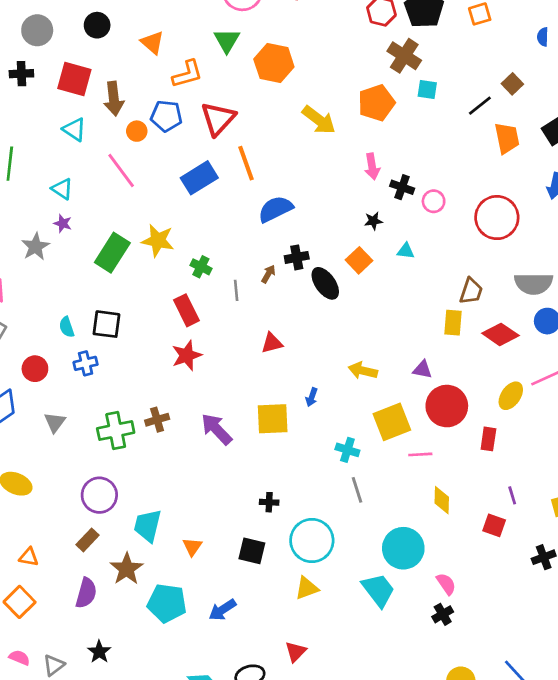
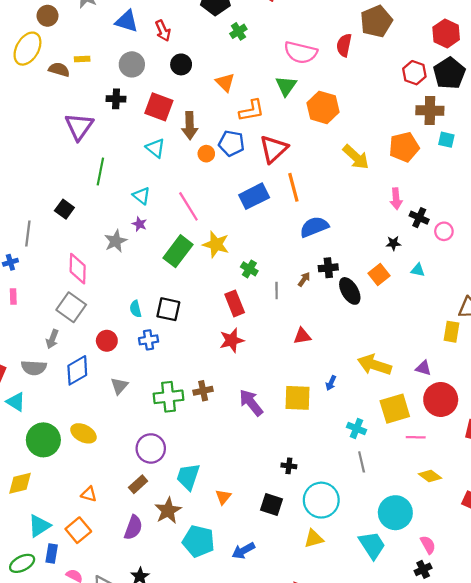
brown cross: (404, 56) -> (430, 110), turned -36
pink line: (121, 171) -> (188, 206), moved
yellow arrow: (363, 371) -> (374, 365), size x1.4
yellow diamond: (442, 500) -> (430, 476), turned -60

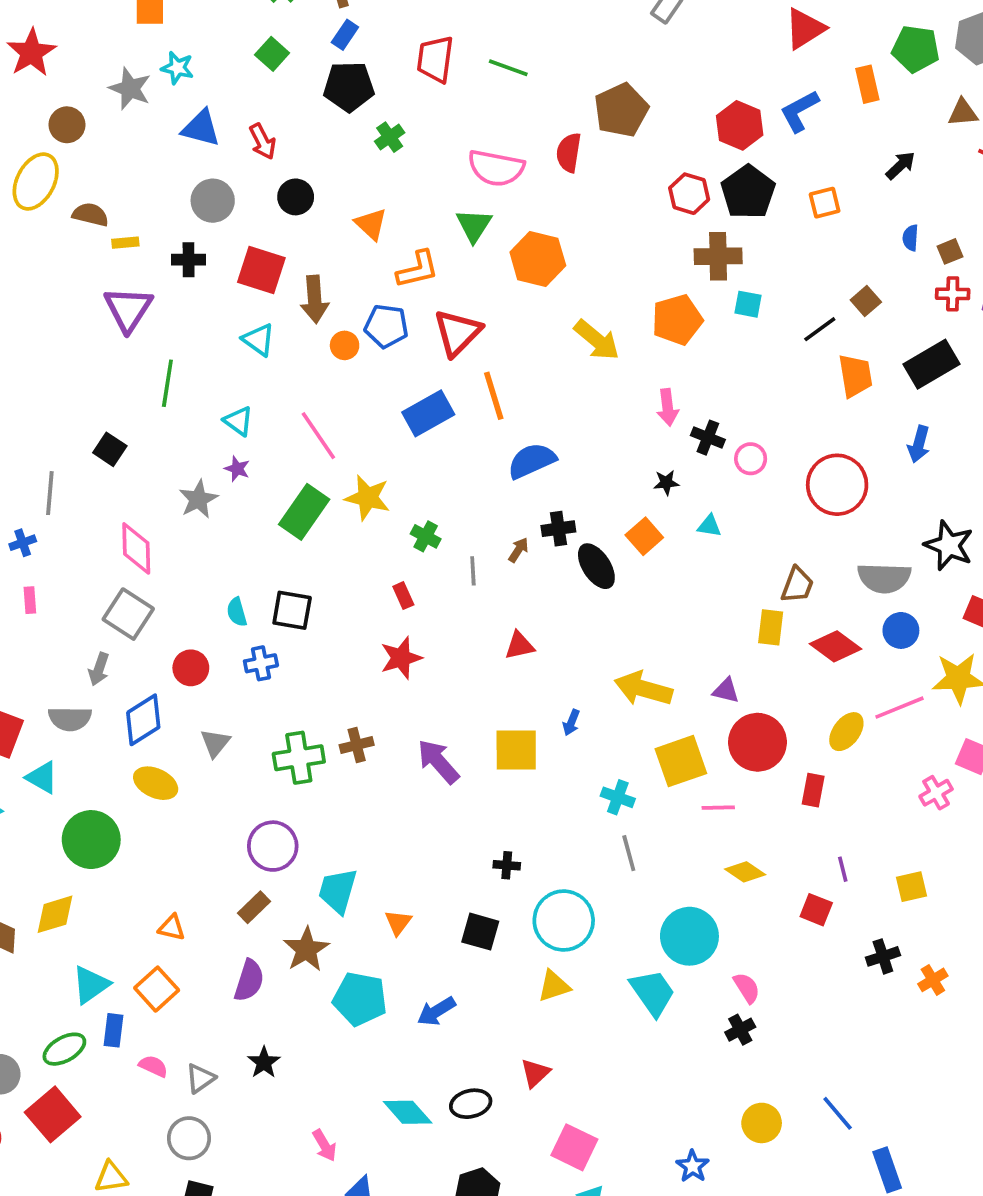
yellow rectangle: (82, 59) -> (125, 243), moved
red rectangle: (235, 303) -> (403, 596), size x0.6
yellow ellipse: (83, 433) -> (156, 783), moved

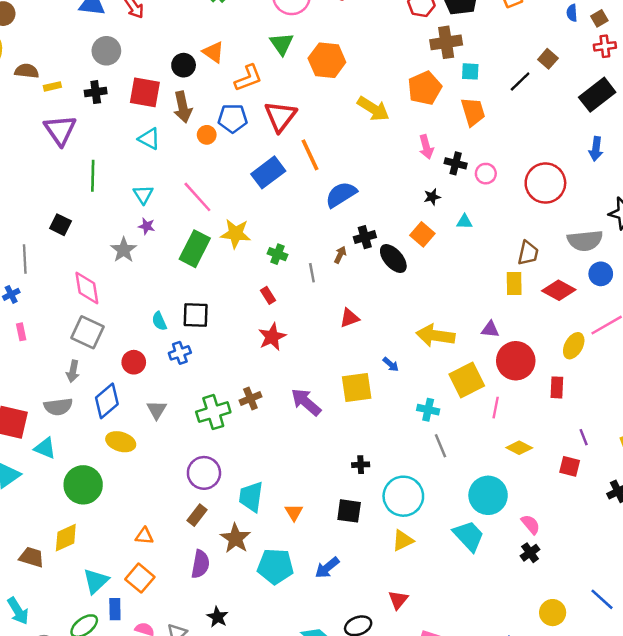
black circle: (296, 197) -> (184, 65), moved
orange trapezoid: (855, 376) -> (473, 112), moved
cyan triangle: (238, 421) -> (143, 194), turned 30
blue arrow: (571, 723) -> (391, 364), turned -63
pink line: (718, 808) -> (496, 408), turned -70

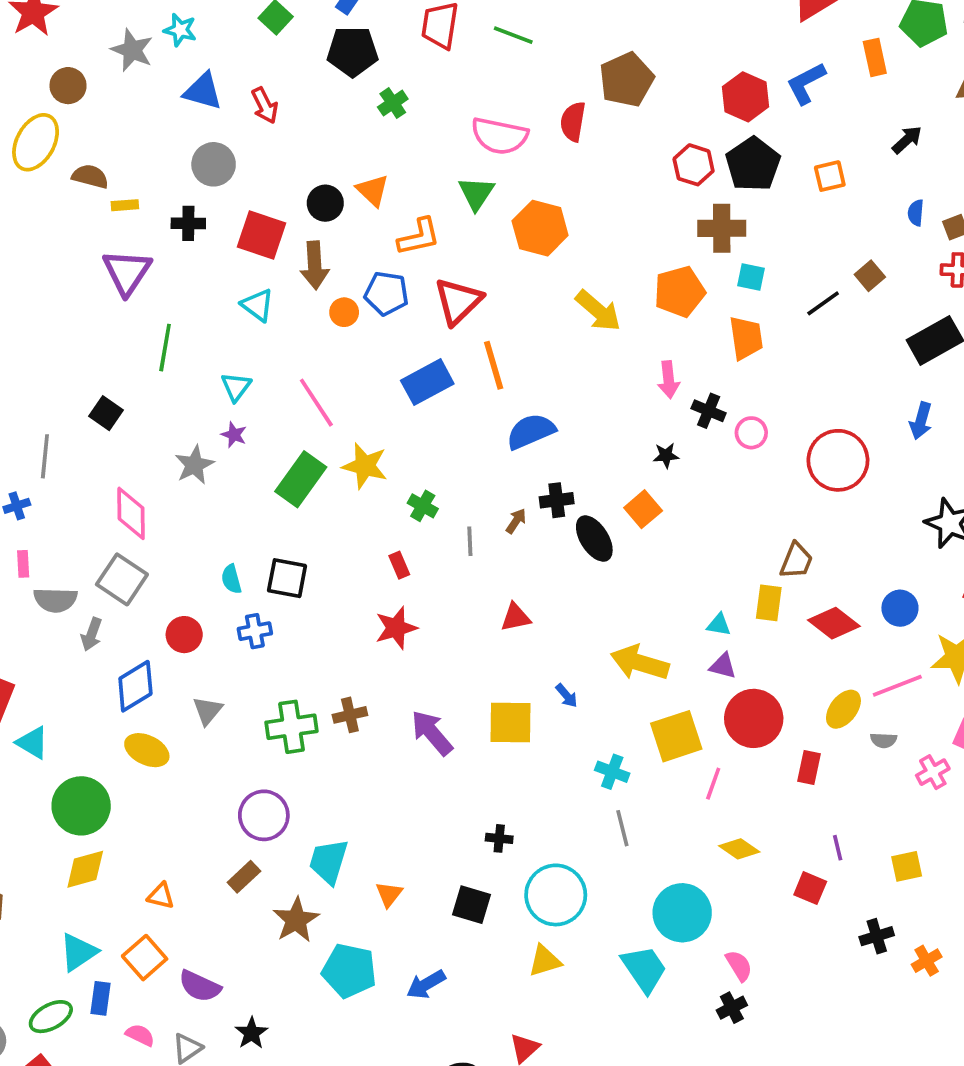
cyan triangle: (464, 222) -> (719, 625), moved
gray semicircle: (585, 241) -> (884, 740), moved, size x0.5
gray semicircle: (58, 407) -> (55, 600), moved
yellow diamond: (66, 538) -> (85, 869), moved
purple semicircle: (200, 564) -> (200, 986), moved, turned 96

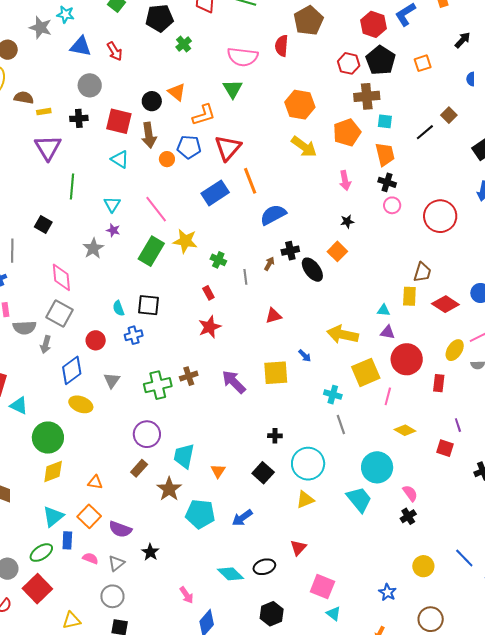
orange hexagon: (540, 228) -> (300, 105), moved
black cross: (709, 411) -> (387, 182), moved
black square: (471, 905) -> (263, 473), turned 30

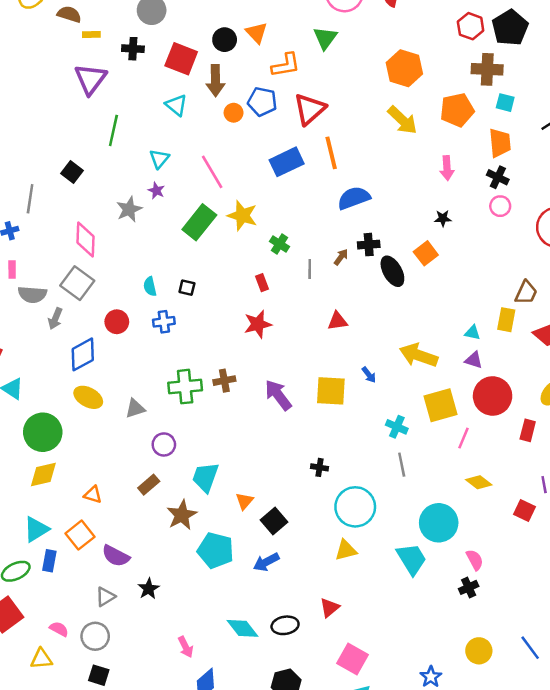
black square: (148, 305) -> (187, 288), size x0.6
gray triangle: (112, 380) -> (135, 408), moved, turned 30
purple circle: (147, 434) -> (164, 444), size x0.7
black square: (263, 473) -> (274, 521), moved
pink semicircle: (90, 558) -> (59, 629), moved

